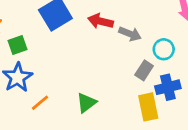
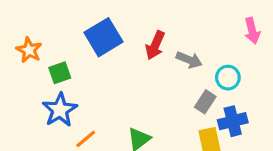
red arrow: (100, 21) -> (155, 45), turned -80

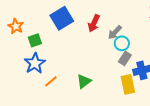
gray arrow: (189, 60) -> (115, 32), turned 112
cyan circle: (228, 78) -> (122, 43), moved

